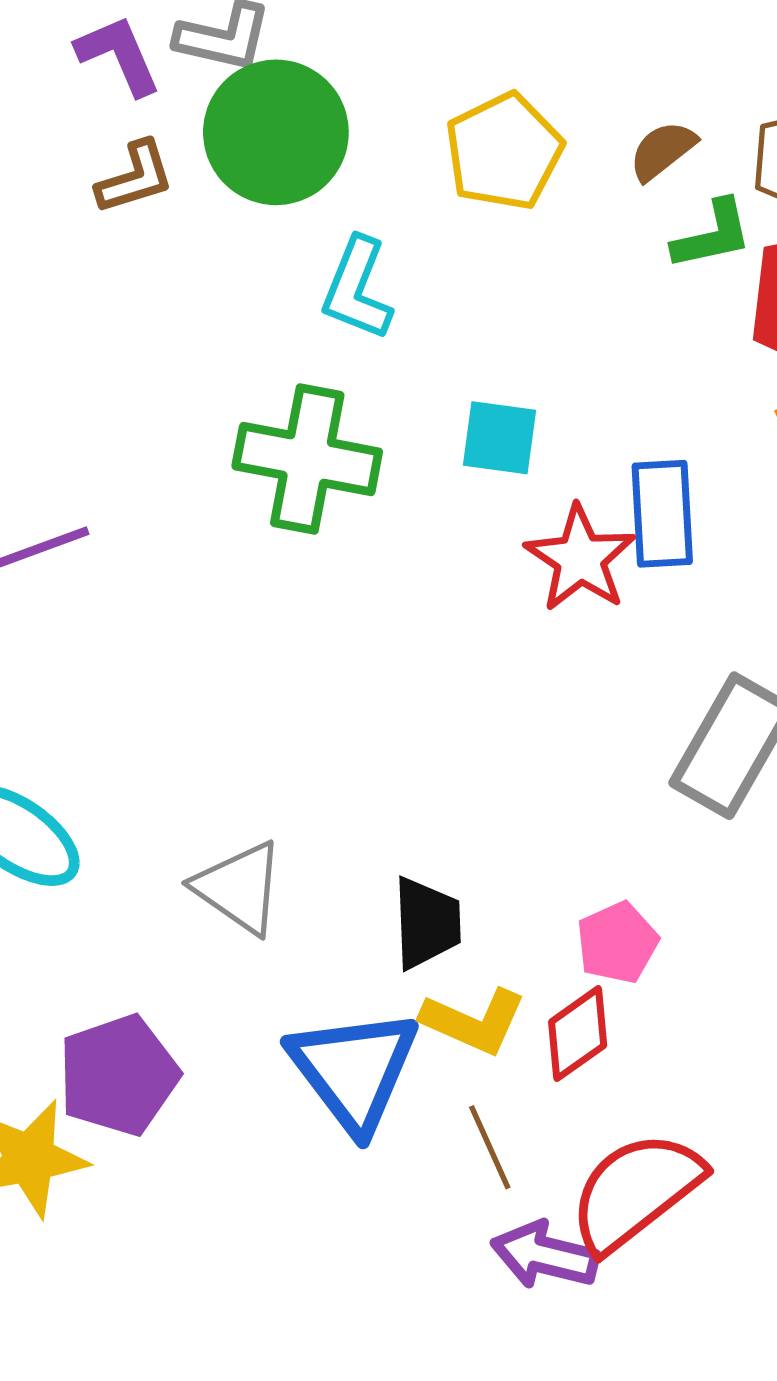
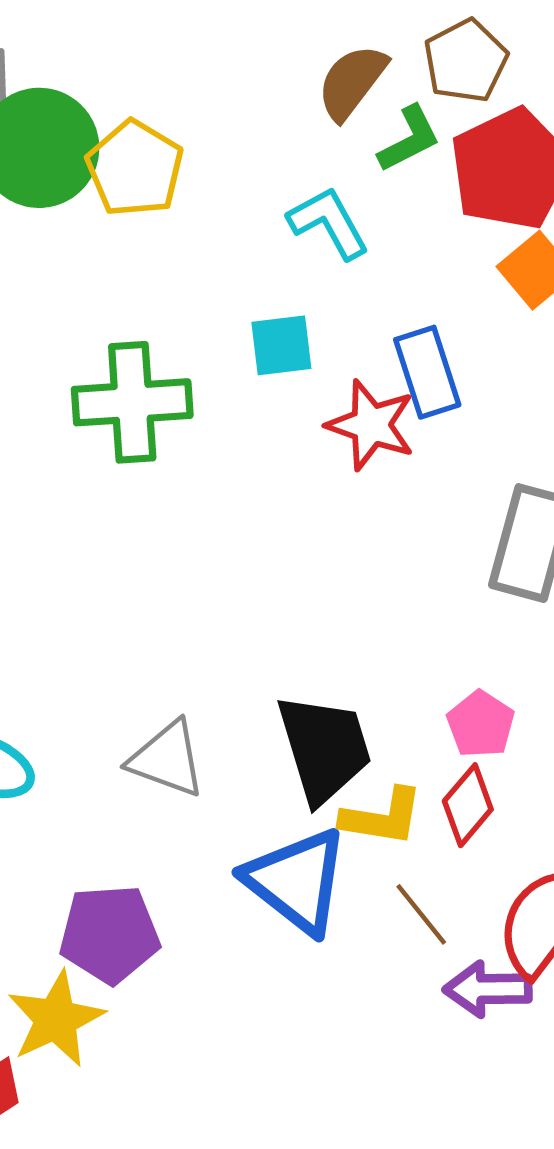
brown semicircle: (662, 151) -> (352, 82), size x1.4
yellow pentagon: (504, 152) -> (135, 168), moved
cyan L-shape: (357, 289) -> (329, 223), moved, turned 144
black trapezoid: (427, 923) -> (324, 748), size x1.5
purple pentagon: (118, 1075) -> (110, 934), turned 30

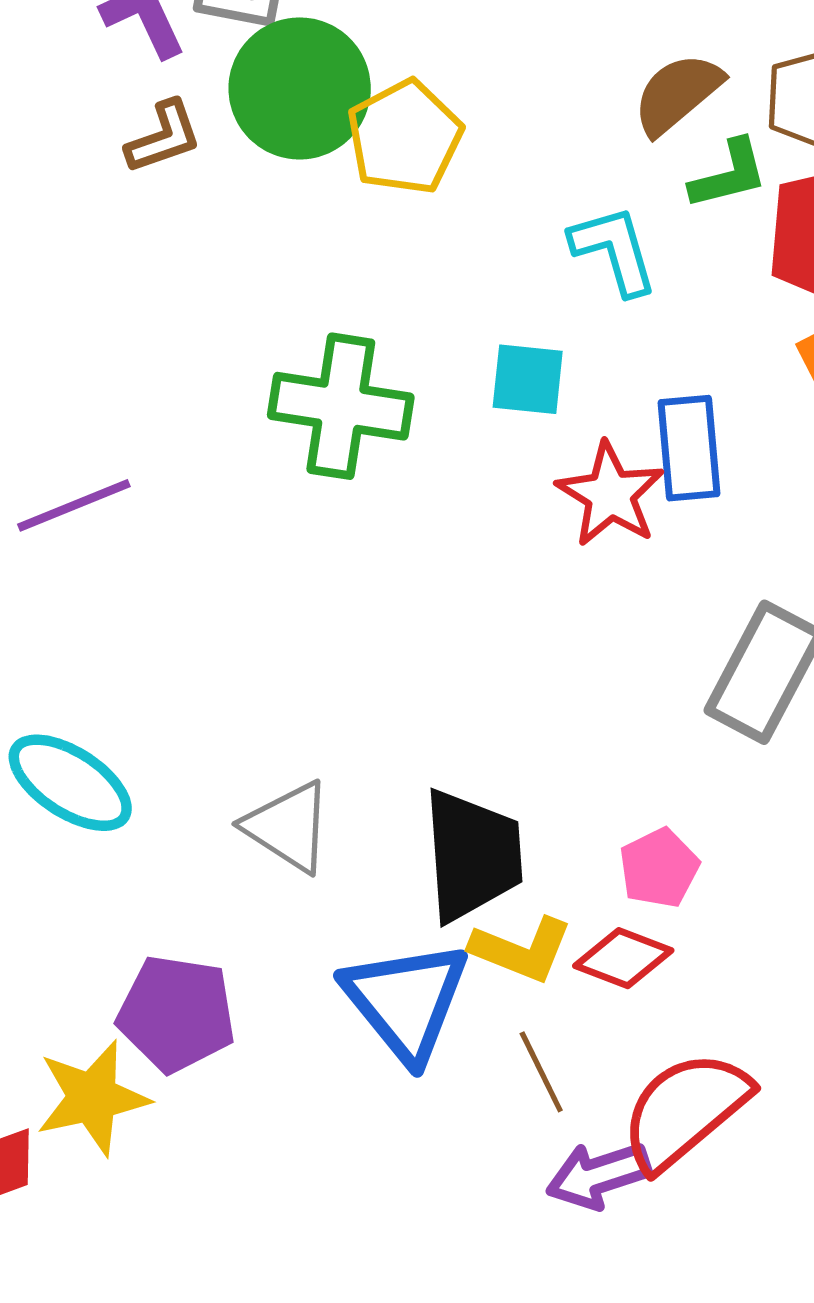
red diamond: (468, 805) -> (623, 958), turned 58
purple arrow: (488, 989) -> (598, 1175), turned -30

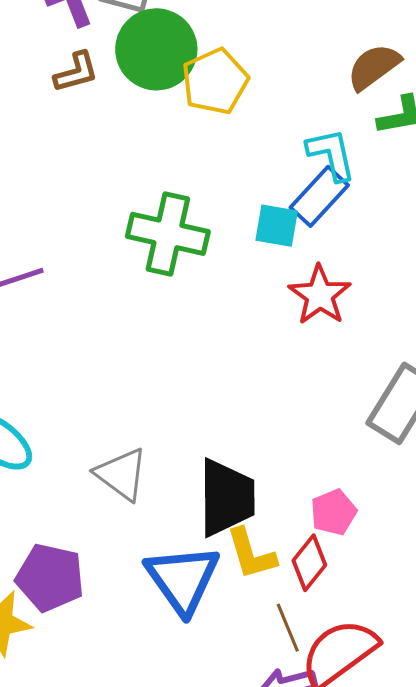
blue rectangle: (689, 448) -> (319, 196), moved, turned 44
yellow L-shape: (521, 950) -> (251, 554), turned 48
red diamond: (623, 958) -> (309, 563), turned -76
brown line: (541, 1072) -> (288, 628), moved

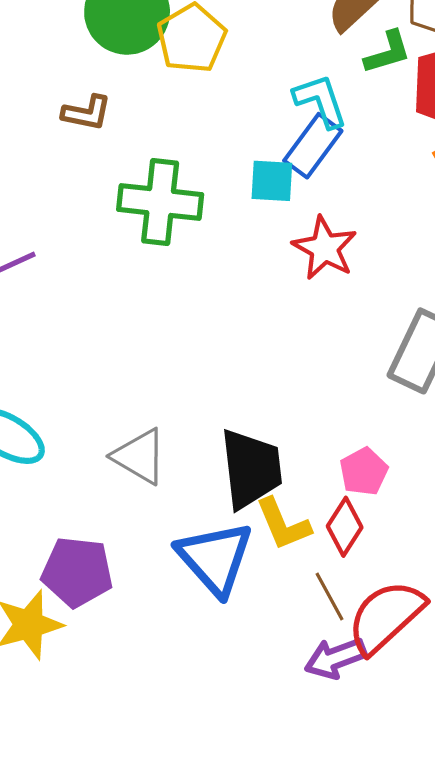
brown L-shape: (76, 72) -> (87, 113), moved, turned 33

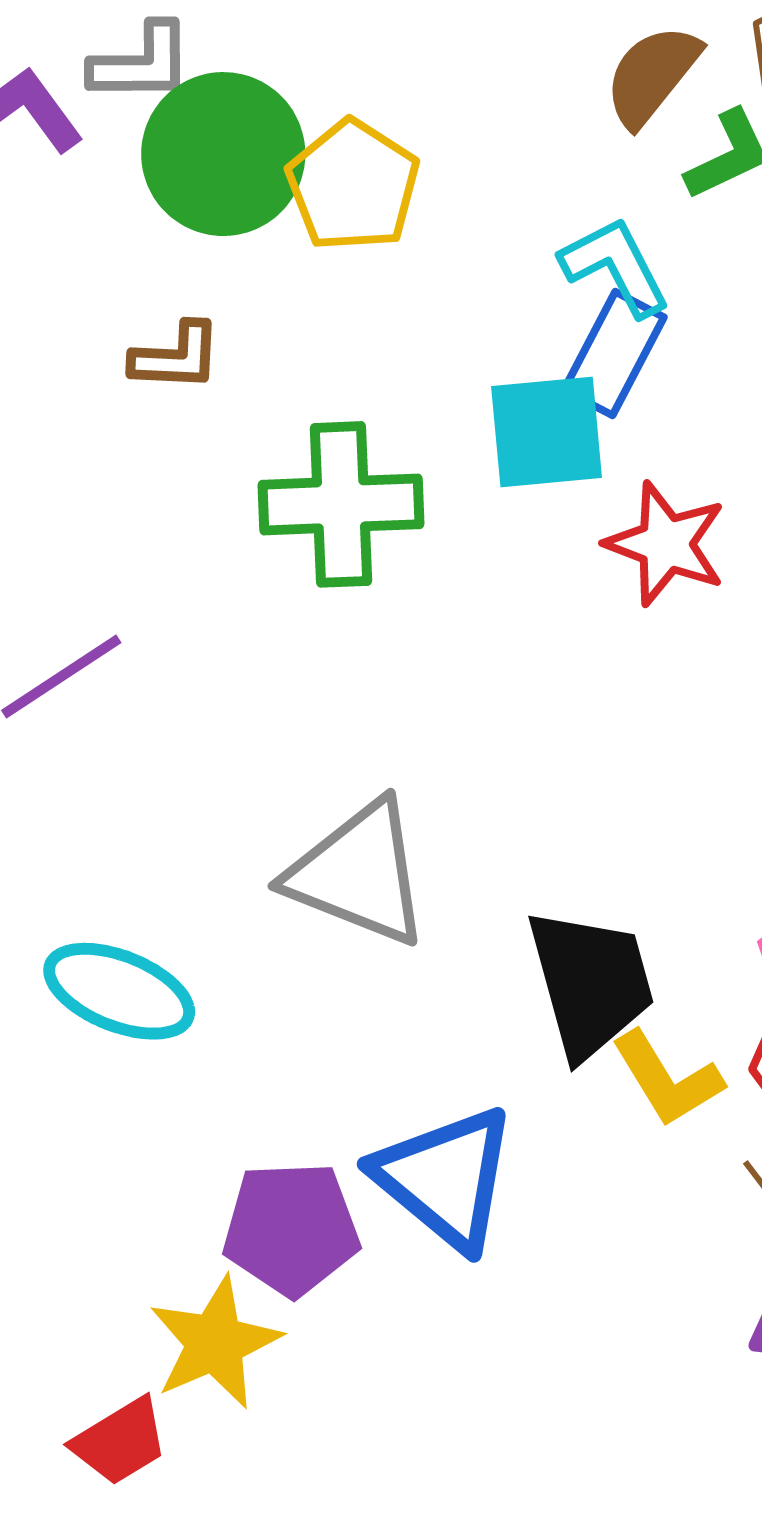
cyan square: (272, 181) -> (547, 432), size x1.4
gray triangle: (140, 456) -> (359, 873), moved, size x1.4
blue triangle: (215, 558) -> (445, 1178), moved

